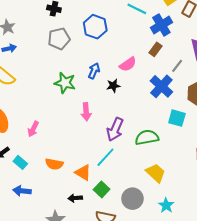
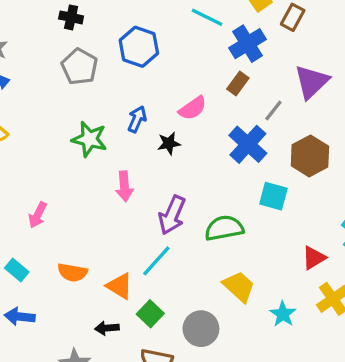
gray pentagon: (59, 39) -> (79, 67), turned -30
cyan star: (166, 205) -> (283, 314), moved

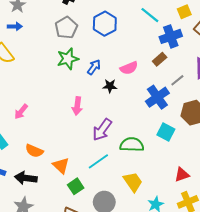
green star: (89, 139) -> (68, 59), moved, turned 30
cyan line: (156, 261) -> (98, 161), moved
black arrow: (107, 328) -> (26, 178), moved, size x1.5

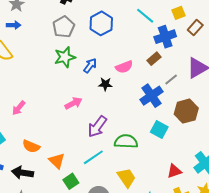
pink arrow: (77, 106) -> (73, 103), turned -126

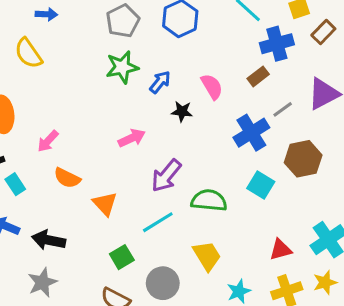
pink semicircle: (124, 67) -> (212, 87), turned -102
orange semicircle: (31, 146) -> (67, 178), moved
orange triangle: (57, 161) -> (105, 204), moved

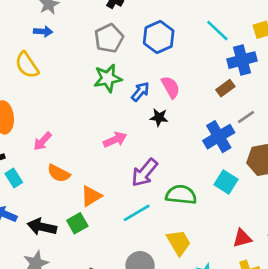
pink semicircle: (212, 87) -> (171, 87), moved
orange triangle: (105, 204) -> (91, 196), turned 40
green square: (122, 257) -> (77, 223), moved

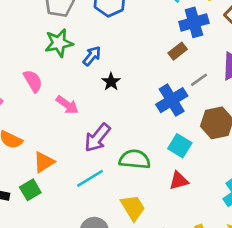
pink semicircle: (171, 87) -> (33, 81), moved
black star: (159, 117) -> (111, 82), turned 30
pink arrow: (115, 140) -> (67, 105), turned 60
red triangle: (242, 238) -> (179, 181), moved

